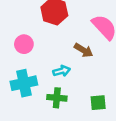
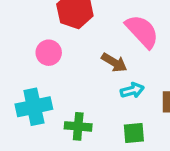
pink circle: (24, 44) -> (49, 53), moved
cyan arrow: (62, 71) -> (132, 90), moved

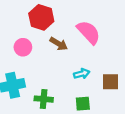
brown arrow: (114, 62) -> (59, 44), moved

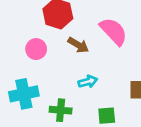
cyan arrow: (82, 74) -> (88, 82), moved

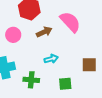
brown arrow: (78, 45) -> (44, 32), turned -56

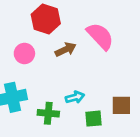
cyan arrow: (51, 59) -> (75, 97), moved
brown square: (89, 65) -> (121, 105), moved

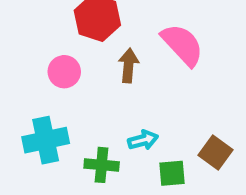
brown arrow: (66, 50) -> (128, 65), turned -60
brown square: (121, 105) -> (216, 153), turned 36

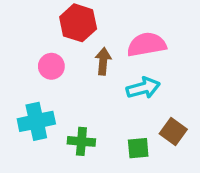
pink semicircle: (182, 45) -> (147, 45), turned -57
cyan arrow: (143, 140) -> (143, 88), moved, size x1.4

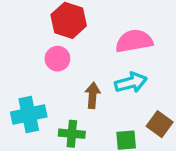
brown arrow: (103, 61) -> (93, 95), moved
pink circle: (51, 66) -> (57, 59), moved

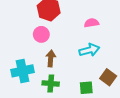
pink semicircle: (134, 41) -> (91, 23), size x0.6
brown arrow: (93, 95) -> (51, 58), moved

